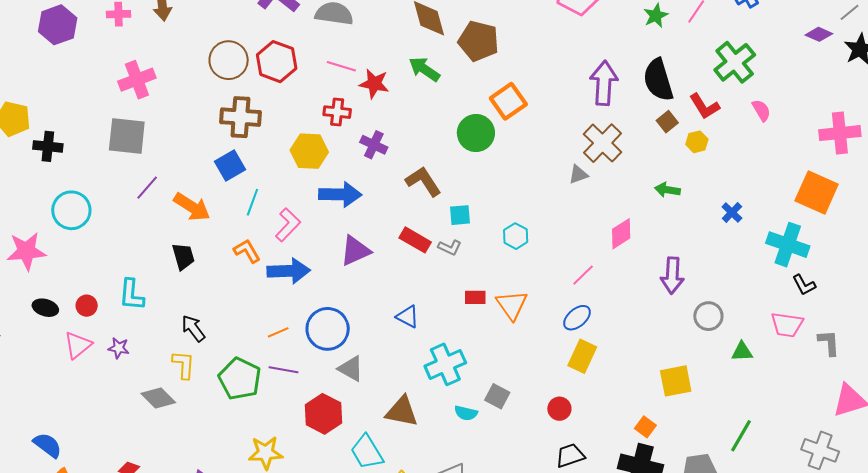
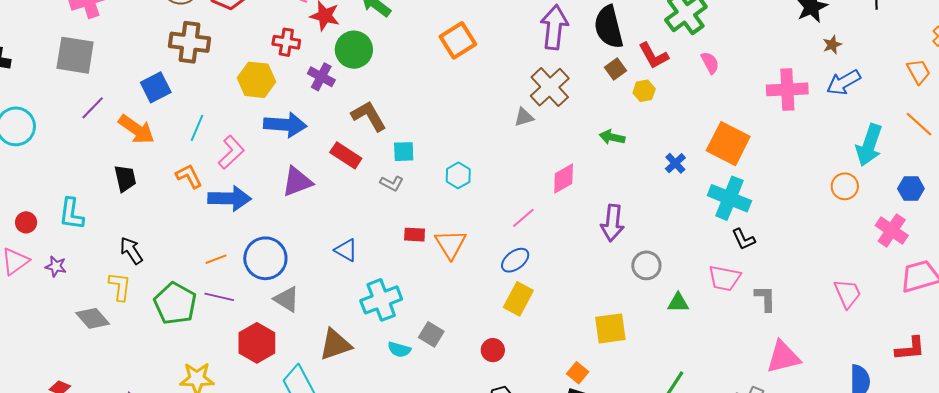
green circle: (476, 133) -> (354, 50), moved
blue square: (230, 166) -> (156, 87), moved
orange square: (817, 193) -> (728, 144), moved
red rectangle: (415, 240) -> (346, 155), moved
brown triangle: (402, 411) -> (335, 345), turned -33

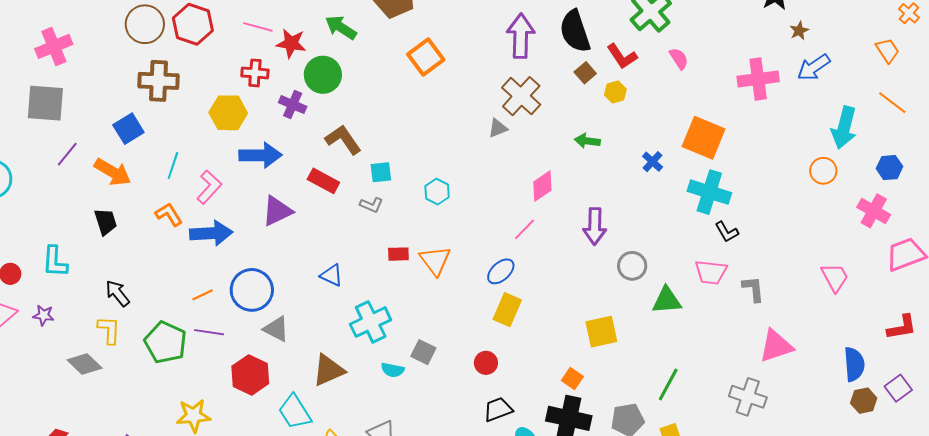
pink line: (523, 218) -> (525, 229), moved
green triangle: (678, 303) -> (667, 300), size x1.4

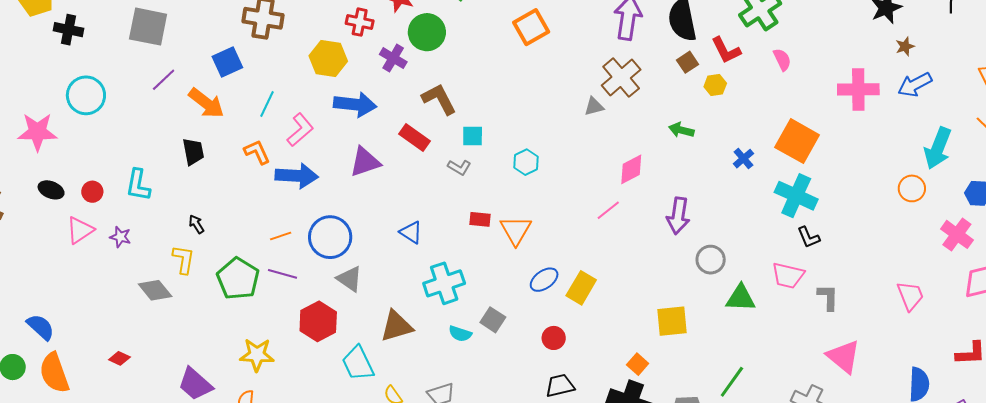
blue ellipse: (501, 271) -> (544, 280), moved
black arrow: (118, 293) -> (196, 224), size x0.7
pink triangle: (776, 346) -> (843, 357), turned 51

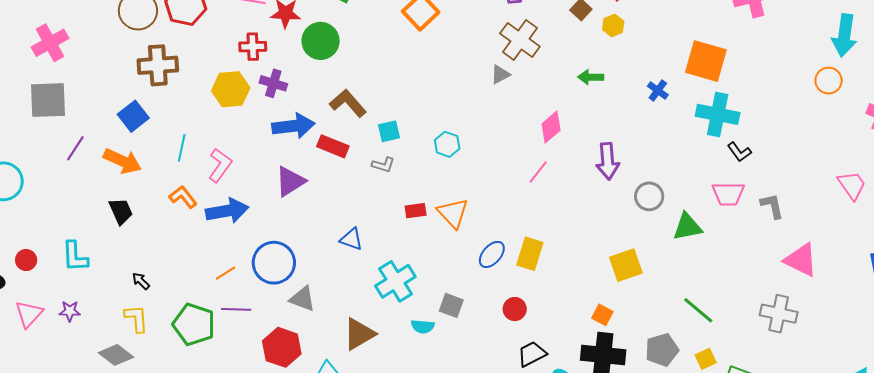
purple cross: (393, 58) -> (273, 83), moved
blue arrow: (355, 104) -> (293, 126), moved
red circle: (92, 192) -> (26, 260), moved
green line: (732, 382) -> (698, 310), turned -72

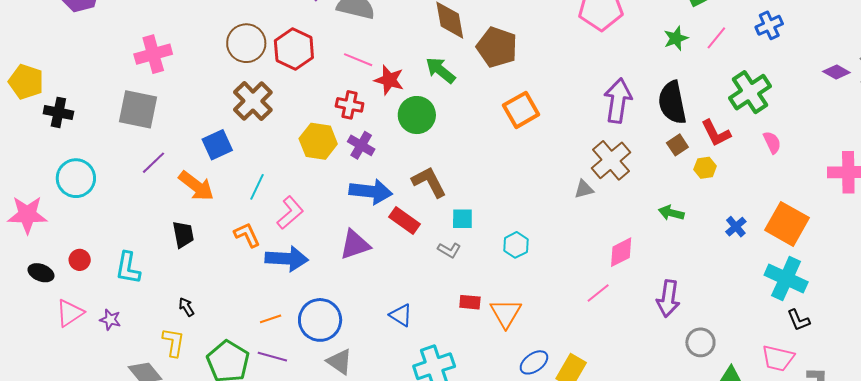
brown cross: (158, 65) -> (253, 101), turned 36
blue cross: (658, 91) -> (736, 227), moved

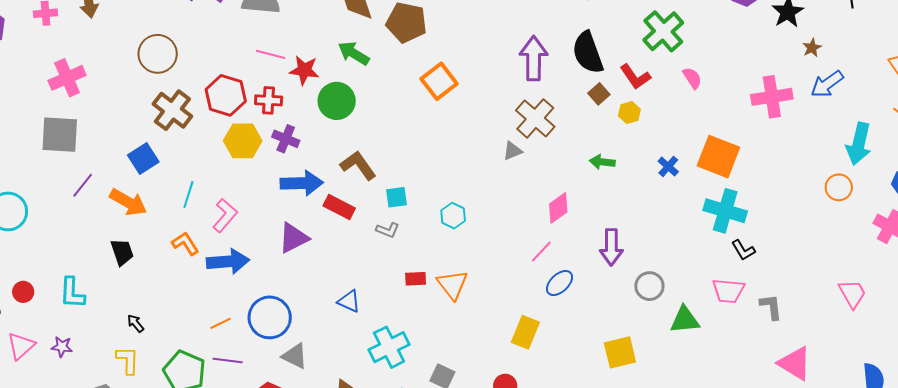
red hexagon: (294, 49) -> (226, 95), moved
blue ellipse: (534, 362) -> (560, 283), moved

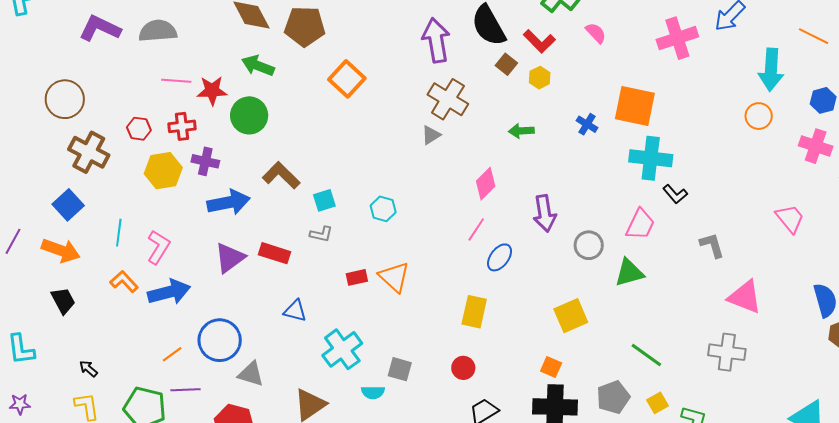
red hexagon: (226, 95) -> (139, 129), size x0.6
red rectangle: (339, 207) -> (275, 253), moved
pink trapezoid: (728, 291) -> (640, 224), moved, turned -60

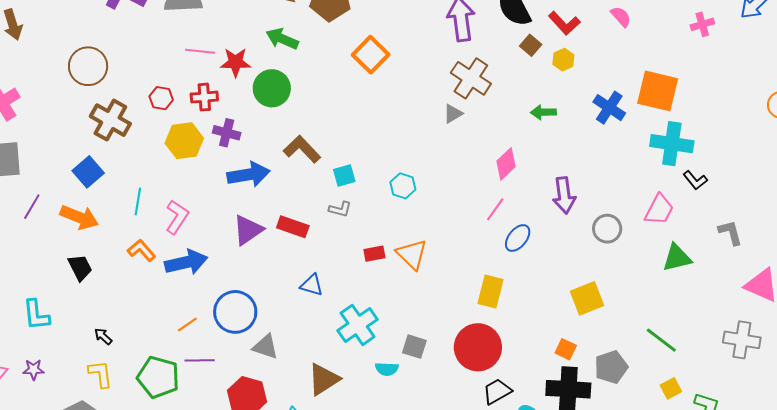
pink cross: (677, 38) -> (702, 24), size x0.6
blue cross: (587, 124) -> (609, 108), size x1.5
green triangle: (629, 273) -> (677, 258), moved
red circle: (463, 368) -> (478, 347), size x2.0
gray pentagon: (613, 397) -> (611, 367), moved

